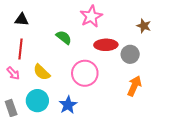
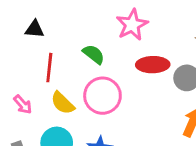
red line: (21, 49) -> (49, 68), moved
pink circle: (85, 73) -> (102, 96), moved

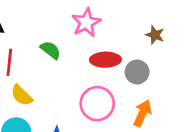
pink circle: (102, 96) -> (97, 104), moved

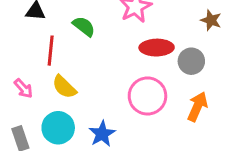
green semicircle: (51, 50) -> (84, 26), moved

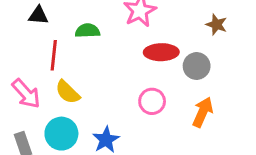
green semicircle: (84, 26) -> (88, 31), turned -40
pink arrow: (23, 88) -> (26, 94), size x1.5
pink circle: (147, 96) -> (152, 101), size x0.7

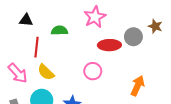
brown star: (217, 25) -> (155, 26), moved
gray circle: (197, 66) -> (133, 37), moved
pink circle: (152, 101) -> (93, 71), moved

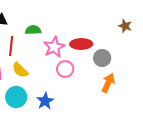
pink star: (95, 17) -> (54, 47), moved
gray circle: (133, 37) -> (102, 58), moved

